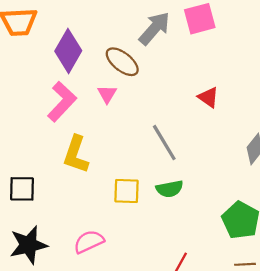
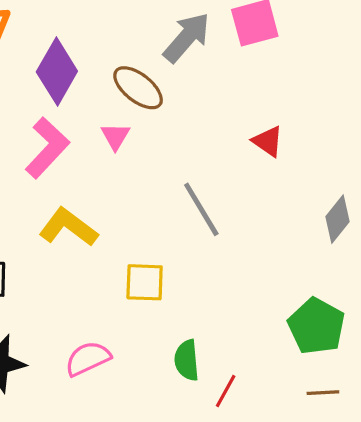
yellow L-shape: (76, 154) -> (68, 227), turned 108
green semicircle: (170, 189) -> (187, 360), moved, turned 96

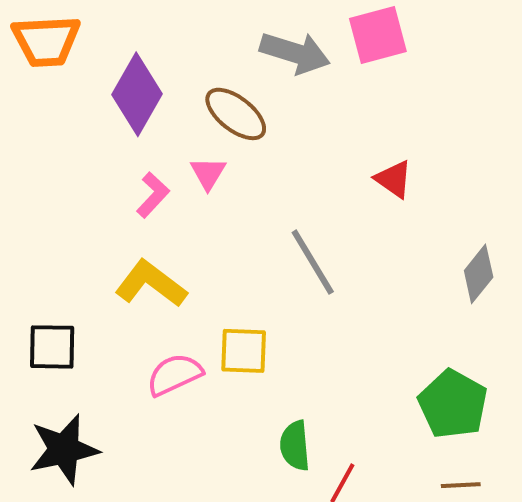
gray arrow: (187, 37) -> (295, 53), turned 66
pink L-shape: (47, 148) -> (153, 195), moved, size x0.6
pink semicircle: (88, 359) -> (175, 375), moved

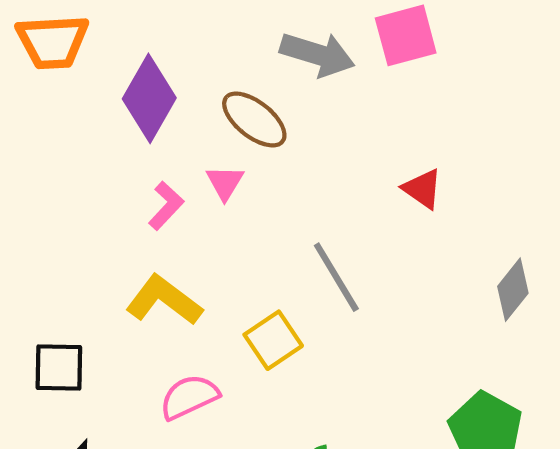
yellow square: (244, 351) -> (273, 340), moved, turned -36

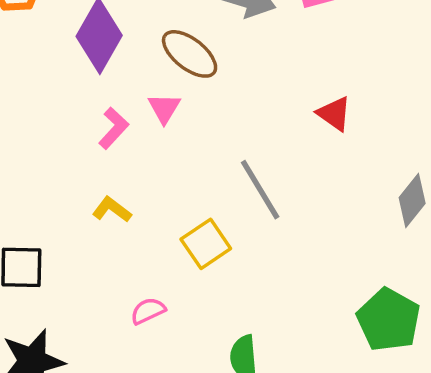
yellow L-shape: (164, 300) -> (112, 210), size x0.6
pink semicircle: (189, 397) -> (148, 311), moved, size x0.7

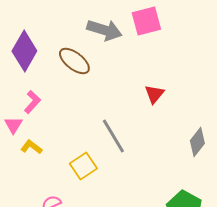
pink triangle: (164, 108) -> (13, 125), moved
red triangle: (334, 114) -> (154, 94), turned 35

